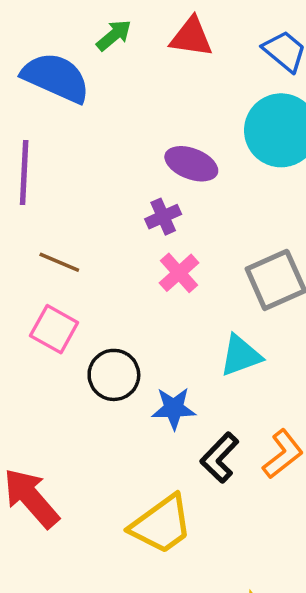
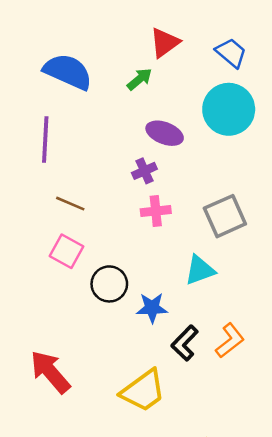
green arrow: (114, 35) -> (139, 79), moved
red triangle: (191, 37) -> (165, 43), turned -44
pink cross: (179, 273) -> (156, 211), turned 36

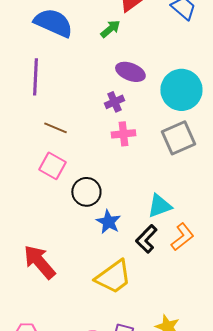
cyan circle: (229, 109) -> (181, 90), moved
cyan triangle: (200, 270) -> (159, 206), moved
blue star: (152, 308) -> (108, 222), moved, turned 30

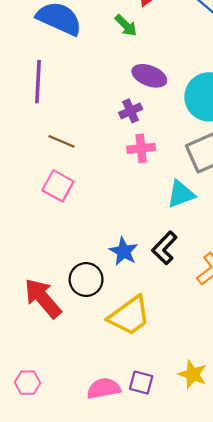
green arrow: (110, 29) -> (126, 25), turned 85
black circle: (86, 192) -> (86, 280), moved
cyan triangle: (159, 206) -> (181, 194), moved
black L-shape: (146, 239) -> (165, 248), moved

